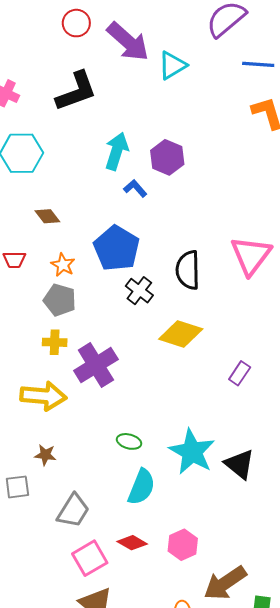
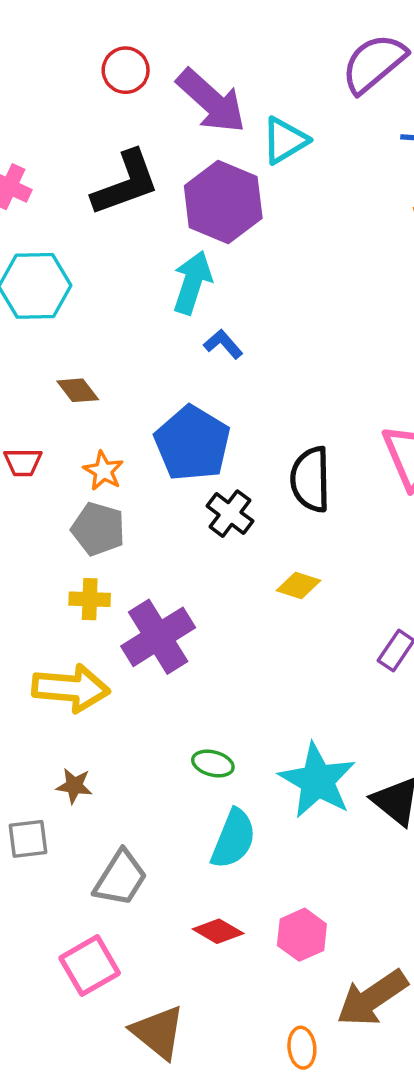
purple hexagon: (167, 157) -> (223, 202), moved, size x1.4
yellow diamond: (181, 334) -> (299, 585), size x0.6
pink square: (90, 558) -> (90, 966), moved

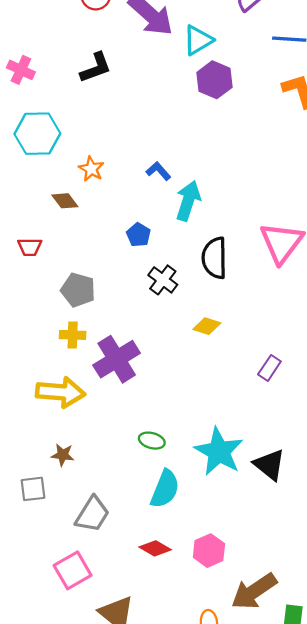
black L-shape: (126, 183) -> (96, 68), size x0.7
purple hexagon: (223, 202) -> (214, 80), moved, size x0.7
cyan arrow: (192, 282) -> (188, 201), moved
blue pentagon: (192, 443) -> (139, 235), size x0.5
orange star: (103, 471) -> (91, 169), moved

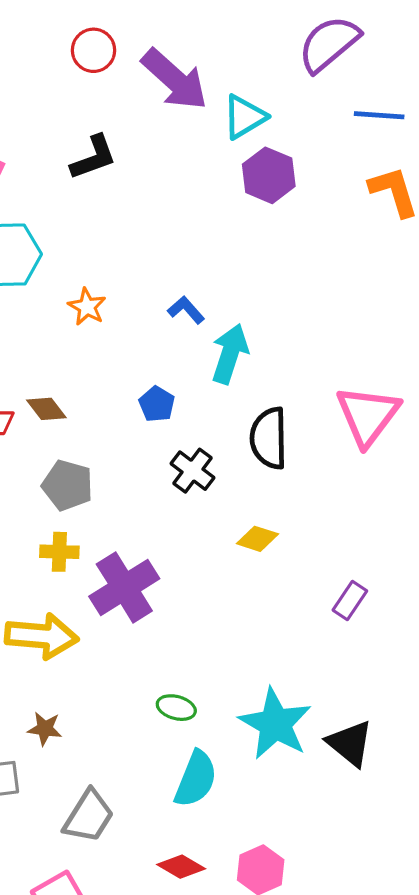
brown diamond: (65, 201) -> (46, 409), moved

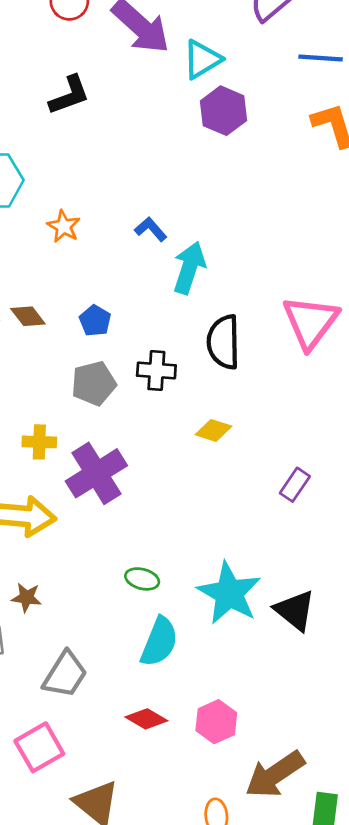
blue pentagon: (157, 404) -> (95, 321), moved
black cross: (192, 471) -> (156, 371), turned -33
gray pentagon: (68, 485) -> (94, 383), moved, turned -30

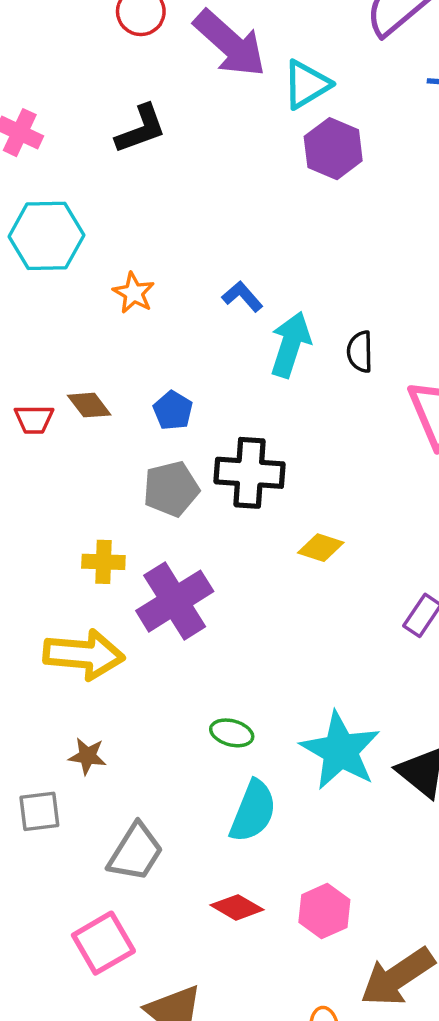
black semicircle: (223, 342) -> (360, 352), moved, size x0.6
black cross: (156, 371) -> (249, 473), size x1.4

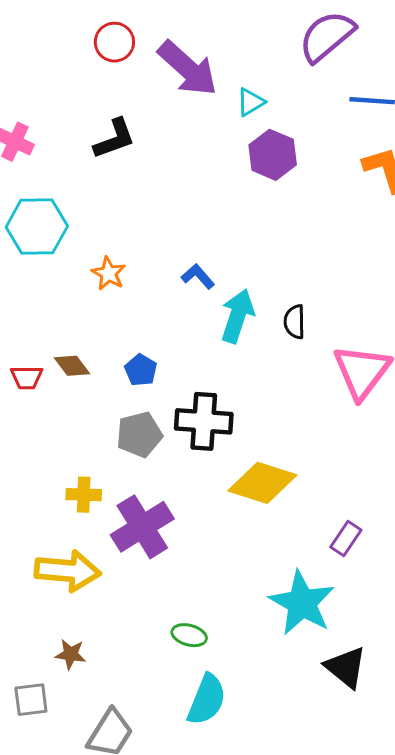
cyan triangle: (307, 84) -> (251, 102), size x0.7
yellow diamond: (321, 548) -> (262, 483), size x1.8
cyan star: (340, 751) -> (302, 603), moved

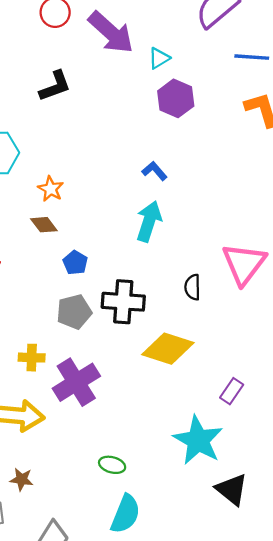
blue L-shape: (198, 276) -> (155, 171), moved
black semicircle: (295, 322) -> (193, 287), moved
brown diamond: (72, 366) -> (44, 225), moved

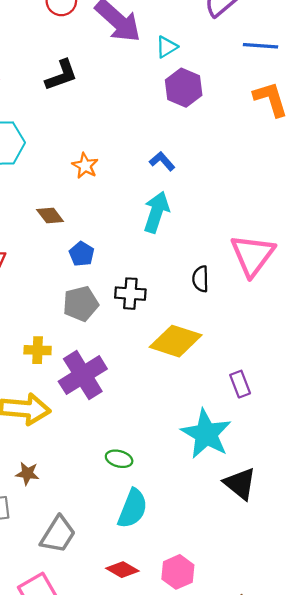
orange star: (51, 189) -> (85, 166), moved
black cross: (123, 302) -> (130, 294), size x0.7
purple rectangle: (232, 391) -> (240, 384), turned -55

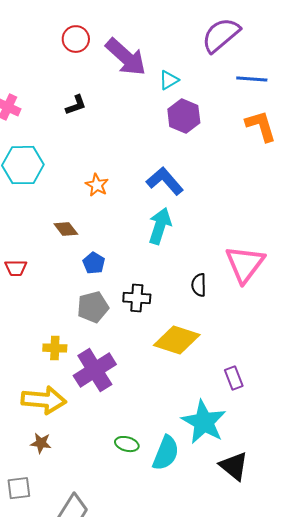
black L-shape: (61, 75) -> (76, 105), size x0.7
blue L-shape: (162, 161) -> (165, 181), size x1.6
brown star: (27, 473) -> (41, 443), moved
cyan semicircle: (133, 509) -> (166, 453), moved

